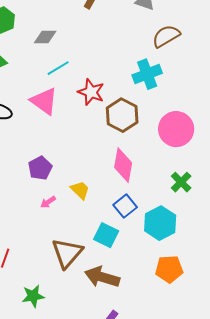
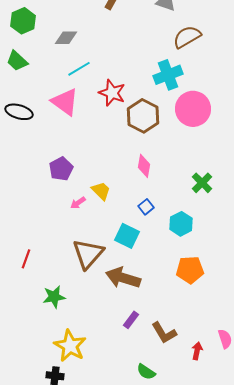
pink circle: (176, 129) -> (193, 109), moved
pink diamond: (123, 165) -> (144, 166), size x0.7
pink arrow: (48, 202) -> (78, 203), moved
blue square: (125, 206) -> (146, 207), size x0.7
cyan hexagon: (160, 223) -> (181, 224), size x0.7

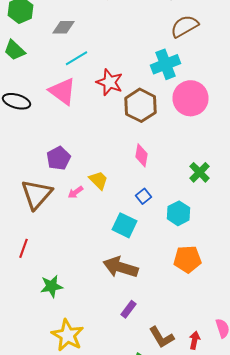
brown triangle: (88, 254) -> (36, 194), moved
brown L-shape: (164, 333) -> (162, 337), moved

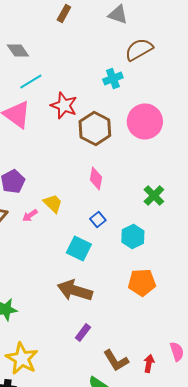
gray diamond: (64, 27) -> (18, 50), turned 55
cyan cross: (166, 64) -> (113, 78), moved, size x0.7

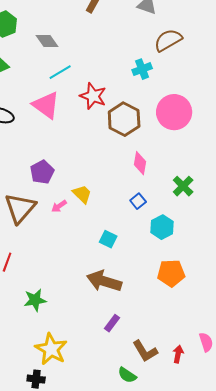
pink diamond: (96, 178) -> (140, 163), moved
blue square: (98, 220) -> (138, 201), moved
cyan square: (79, 248) -> (108, 239), size x0.7

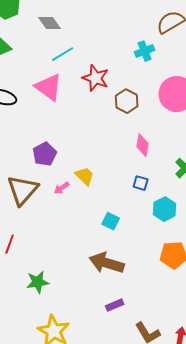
brown hexagon: (124, 119) -> (127, 101), size x0.7
blue square: (138, 201) -> (141, 183), turned -35
purple rectangle: (112, 323) -> (115, 305), turned 30

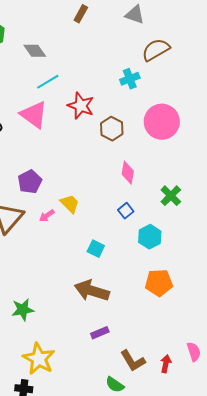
blue square: (141, 183) -> (126, 211), turned 35

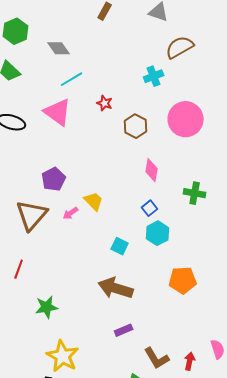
red star: (81, 106) -> (105, 103), size x0.6
green cross: (171, 196) -> (195, 193), turned -35
cyan hexagon: (150, 237) -> (158, 233), moved

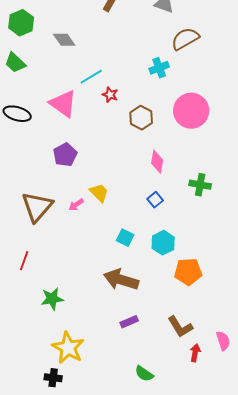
cyan line: (72, 79) -> (91, 77), moved
purple pentagon: (54, 179) -> (65, 155), moved
cyan hexagon: (158, 233) -> (163, 243), moved
brown L-shape: (157, 358) -> (180, 327), moved

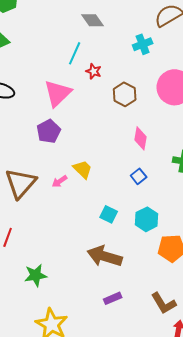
gray diamond: (64, 40) -> (93, 20), moved
cyan line: (91, 77) -> (75, 53), turned -35
pink triangle: (63, 104) -> (58, 93), moved, turned 40

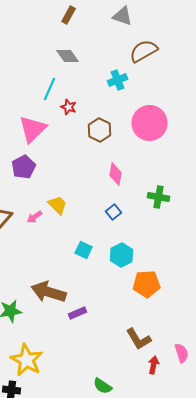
brown arrow: (105, 256) -> (49, 292), moved
purple rectangle: (113, 298) -> (78, 313), moved

